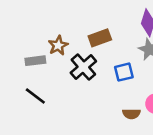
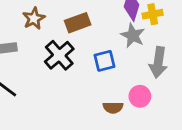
brown star: (58, 46) -> (34, 18), moved

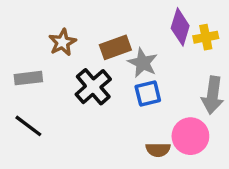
gray star: (133, 35) -> (143, 63), moved
pink circle: (140, 96) -> (190, 136), size x1.4

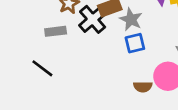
gray rectangle: (28, 78) -> (56, 31), moved
black cross: (93, 87) -> (93, 19), moved

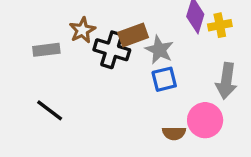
black cross: (93, 19) -> (112, 50), turned -32
gray rectangle: (56, 31) -> (46, 50), moved

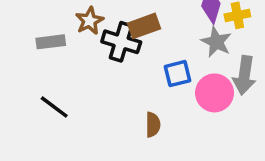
gray star: (159, 50) -> (216, 42), moved
pink circle: (205, 120) -> (214, 93), moved
brown semicircle: (174, 133) -> (153, 125), moved, turned -90

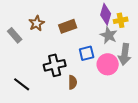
gray rectangle: (51, 42) -> (15, 35), turned 56
black cross: (121, 42) -> (55, 65), moved, turned -30
black line: (54, 107) -> (22, 84), moved

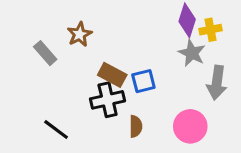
brown rectangle: (68, 26) -> (112, 75), moved, turned 48
blue square: (87, 53) -> (143, 81), moved
pink circle: (108, 64) -> (190, 126), moved

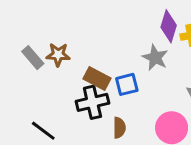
brown star: (79, 34) -> (58, 55), moved, turned 30
gray star: (192, 53) -> (155, 58), moved

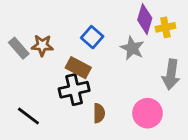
blue square: (127, 84) -> (92, 37), moved, turned -35

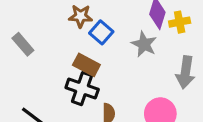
brown star: (42, 45) -> (81, 16), moved
black cross: (74, 90) -> (82, 89), turned 32

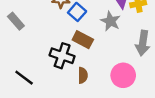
brown rectangle: (86, 65) -> (83, 40), moved

